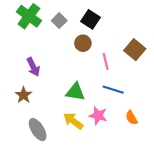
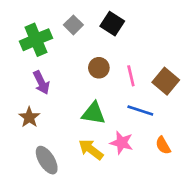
green cross: (29, 16) -> (36, 40), moved, turned 30
brown circle: (83, 43) -> (99, 68), moved
brown square: (135, 50) -> (166, 81), moved

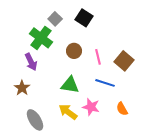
green cross: (36, 40) -> (41, 38), moved, turned -30

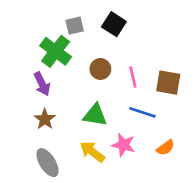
gray square: (55, 19) -> (75, 26), turned 32
brown square: (124, 61) -> (168, 83), turned -30
brown star: (22, 88) -> (45, 119), moved
orange semicircle: (122, 109) -> (166, 148), turned -96

